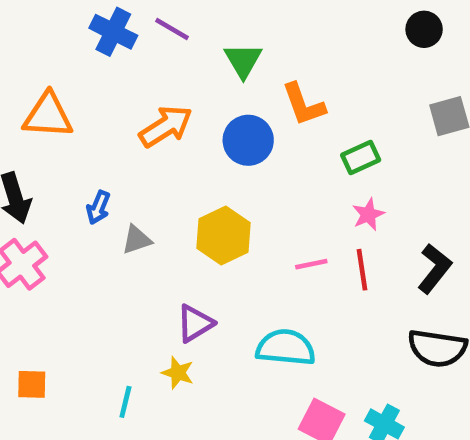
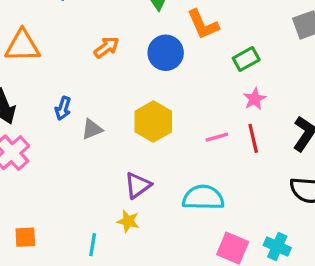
orange arrow: (166, 126) -> (106, 47), size x0.7

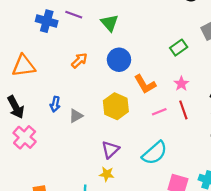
orange L-shape: (203, 24) -> (145, 84), moved
green rectangle: (246, 59) -> (179, 48), moved
cyan semicircle: (203, 198) -> (155, 153), turned 144

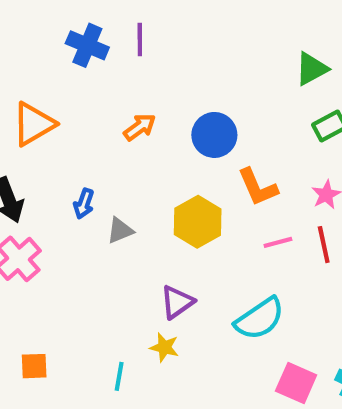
purple line: (74, 15) -> (140, 40), turned 63
green triangle: (110, 23) -> (311, 69), moved, turned 36
orange triangle: (24, 66) -> (33, 124), turned -30

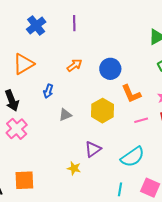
blue cross: (87, 45) -> (36, 26), moved, turned 30
blue arrow: (84, 204) -> (48, 91), moved
yellow star: (164, 347) -> (74, 168), moved
orange square: (34, 366) -> (24, 180), size x1.5
cyan line: (119, 376) -> (120, 189), moved

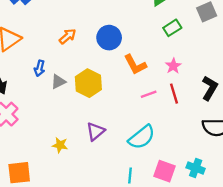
yellow hexagon: (102, 111) -> (88, 83), moved
gray triangle: (65, 115) -> (58, 82), moved
yellow star: (74, 168) -> (60, 145), moved

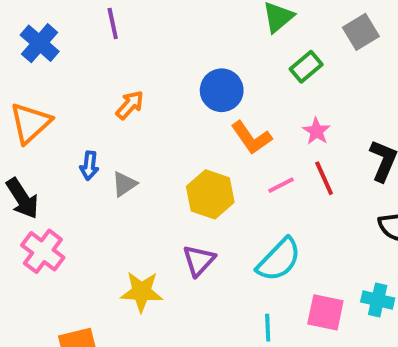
blue circle: (109, 38) -> (222, 90), moved
yellow hexagon: (88, 83) -> (210, 194), moved
yellow star: (60, 145) -> (142, 292), size x1.5

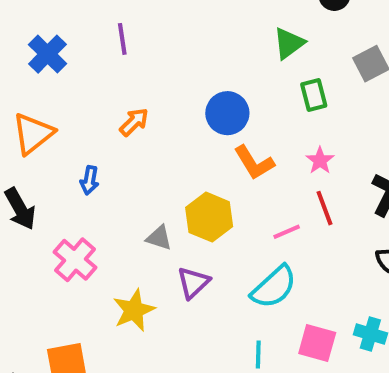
green rectangle: (306, 67) -> (314, 95), turned -68
gray triangle: (124, 184) -> (159, 238), moved, turned 48
pink line: (281, 185) -> (287, 232), moved
pink cross: (43, 251) -> (75, 260), moved
yellow star: (142, 292) -> (134, 310), turned -30

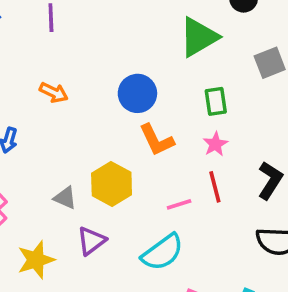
green triangle: (289, 43) -> (199, 37), size x1.4
green rectangle: (314, 95) -> (216, 101), moved
orange arrow: (134, 122) -> (54, 93), turned 64

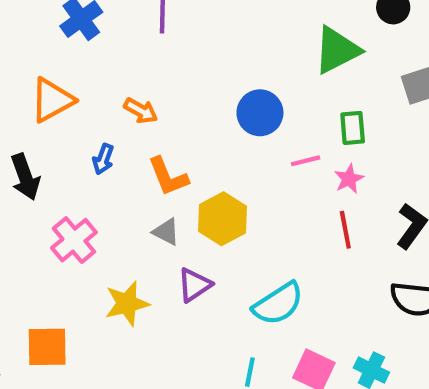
orange arrow: (54, 93) -> (141, 111), moved
orange L-shape: (157, 140) -> (168, 177), moved
pink line: (179, 204) -> (305, 161), moved

